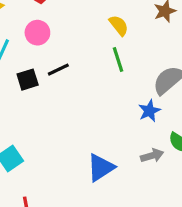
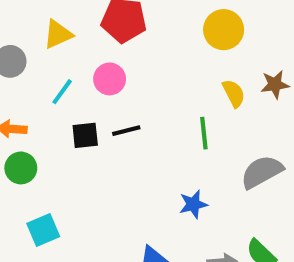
yellow semicircle: (119, 25) -> (234, 93), moved
blue star: (149, 111) -> (193, 204), moved

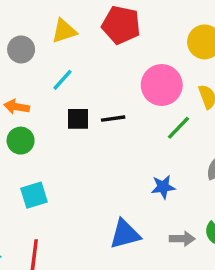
pink circle: (110, 79) -> (162, 85), moved, size x1.5
green line: (204, 133) -> (178, 128), turned 44

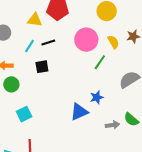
yellow triangle: (64, 31) -> (35, 20), moved, turned 35
black line: (113, 119) -> (48, 43), moved
blue triangle: (125, 234) -> (79, 112), moved

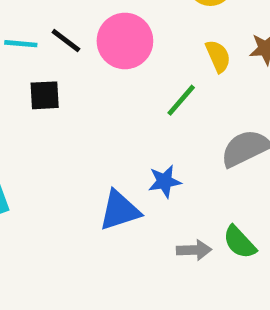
pink circle: (86, 40) -> (125, 41), moved
black line: (48, 43) -> (66, 41), turned 48
cyan line: (29, 46) -> (21, 44), turned 56

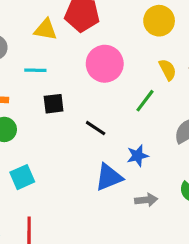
black line: (66, 41) -> (96, 128), moved
gray arrow: (194, 250) -> (146, 200), moved

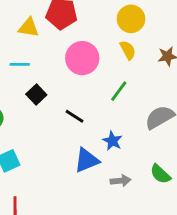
yellow semicircle: (168, 70) -> (128, 50), moved
black square: (54, 104) -> (36, 94), turned -36
blue star: (138, 156) -> (112, 141), turned -30

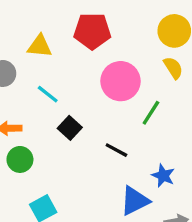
yellow triangle: (29, 28) -> (40, 46), moved
cyan line: (20, 64) -> (48, 94), turned 42
green line: (119, 91) -> (151, 113), moved

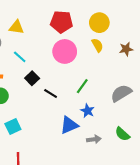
red pentagon: (92, 31) -> (61, 22), moved
green line: (151, 113) -> (82, 86), moved
black line: (116, 150) -> (51, 94), moved

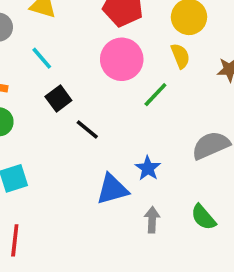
green line: (82, 86) -> (155, 95), moved
gray arrow: (94, 139) -> (152, 220), turned -88

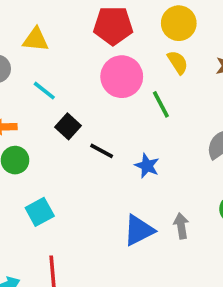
green line: (155, 95) -> (161, 104), turned -60
blue star: (148, 168) -> (147, 166), moved
blue triangle: (112, 189) -> (139, 230), moved

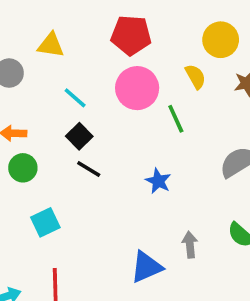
yellow circle: (179, 23) -> (221, 40), moved
cyan line: (44, 91) -> (75, 98), moved
black line: (102, 151) -> (89, 169), moved
blue triangle: (139, 230) -> (146, 267), moved

